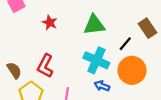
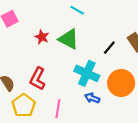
green triangle: (94, 25) -> (69, 39), moved, turned 35
black line: (125, 44) -> (109, 48), moved

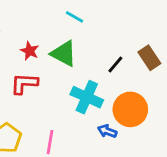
red L-shape: (38, 79) -> (24, 84), moved, turned 65
blue arrow: (92, 98) -> (107, 131), moved

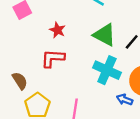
green triangle: (64, 54) -> (105, 35), moved

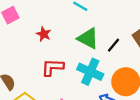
red L-shape: (53, 58) -> (53, 67), moved

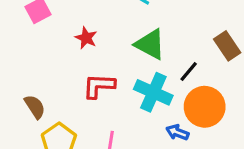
black line: (114, 45) -> (189, 72), moved

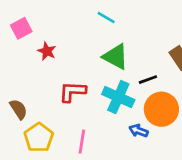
red star: (86, 38) -> (47, 51), moved
black line: (189, 72) -> (148, 80), turned 30

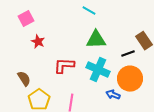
red star: (47, 51) -> (38, 42), moved
green triangle: (116, 57) -> (96, 40), turned -30
black line: (148, 80) -> (128, 54), moved

